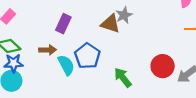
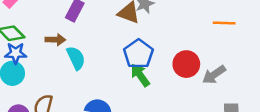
blue pentagon: (87, 56) -> (138, 54), moved

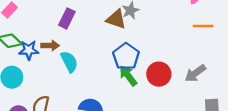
blue star: (16, 53) -> (29, 50), moved
red circle: (186, 64) -> (159, 74), moved

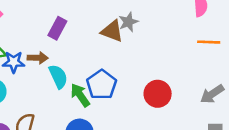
blue pentagon: (126, 56) -> (102, 85), moved
gray arrow: (195, 73) -> (212, 94), moved
green arrow: (128, 76) -> (80, 95), moved

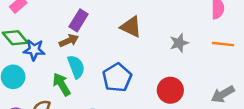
gray star: (128, 22) -> (179, 43), moved
brown arrow: (38, 58) -> (69, 41), moved, turned -30
green arrow: (80, 95) -> (62, 84), moved

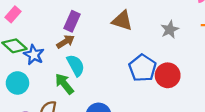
blue star: (34, 50) -> (34, 55), turned 30
blue pentagon: (117, 78) -> (142, 68), moved

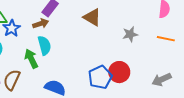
blue pentagon: (142, 68) -> (100, 77), moved

